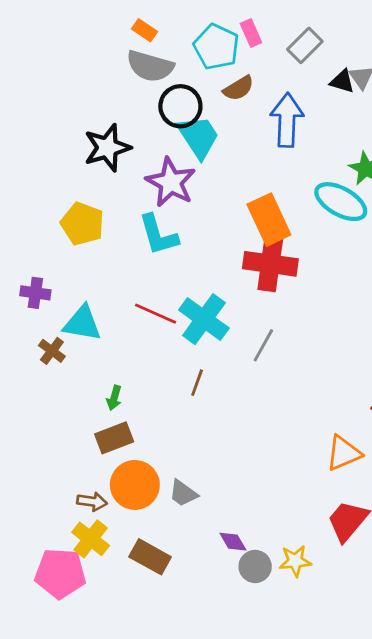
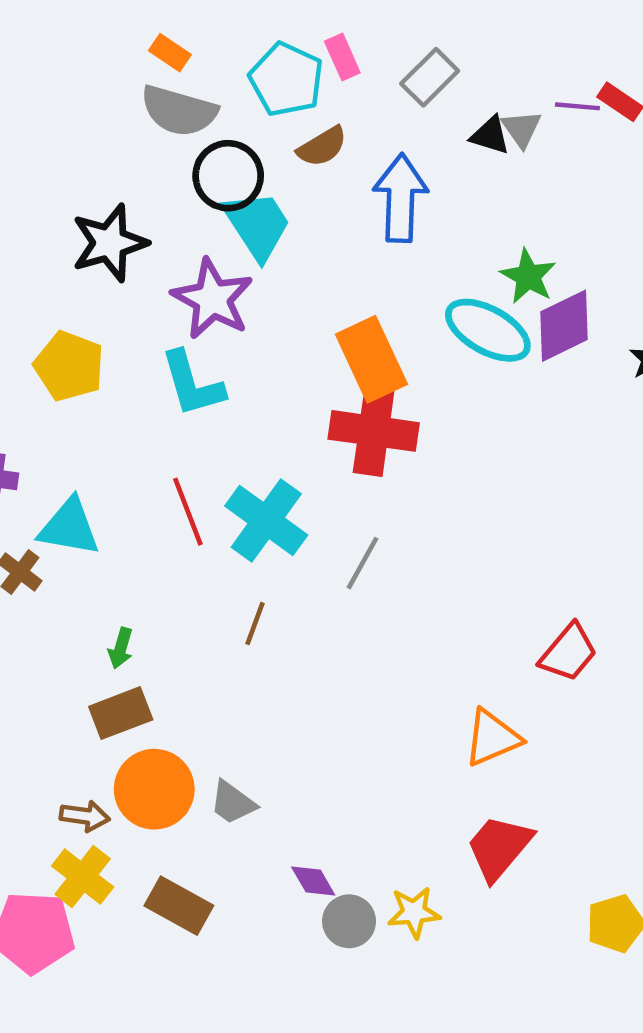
red line: (156, 314) -> (188, 512), turned 45

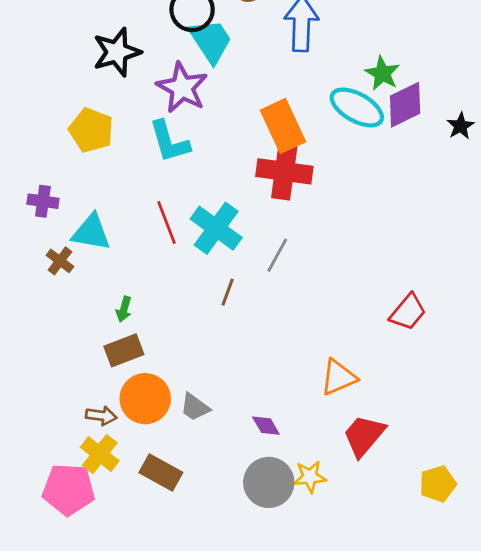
brown line: (255, 624) -> (228, 292), moved
orange triangle: (492, 738) -> (338, 377), moved
purple diamond: (313, 881) -> (266, 426), moved
gray circle: (349, 921) -> (269, 482), size x1.5

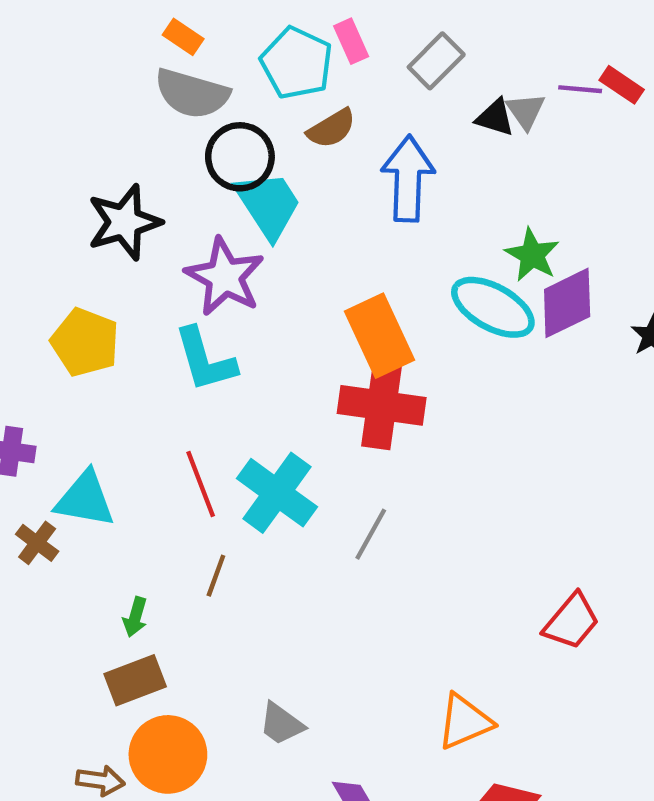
brown line: (228, 292) -> (216, 576), moved
gray trapezoid: (195, 407) -> (281, 724), moved

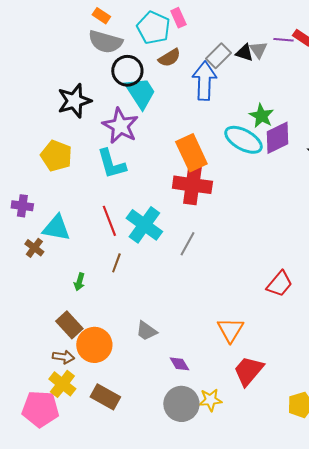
gray rectangle: (436, 61) -> (218, 56), moved
brown rectangle: (135, 680) -> (69, 325), moved, turned 68
orange triangle: (465, 722) -> (230, 330), turned -36

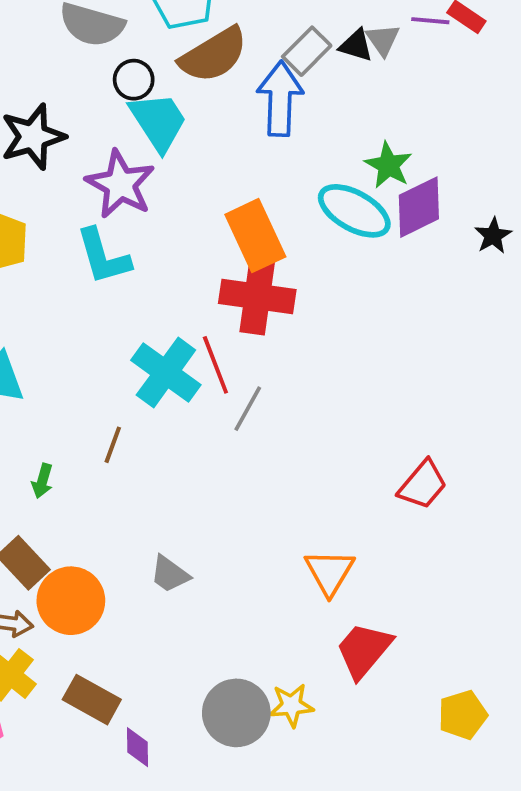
brown semicircle: (169, 58) -> (214, 55), size x1.6
black circle: (127, 71) -> (134, 80), size x0.7
red line: (109, 221) -> (215, 365), moved
purple diamond: (179, 364) -> (137, 747), moved, turned 30

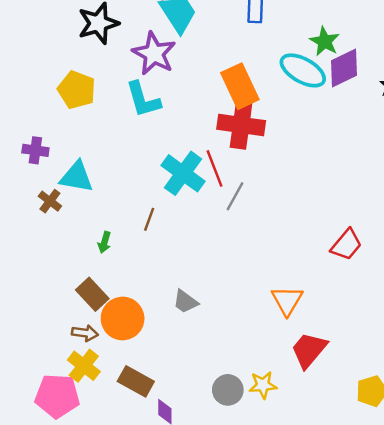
gray circle: (236, 713) -> (228, 390), size x0.7

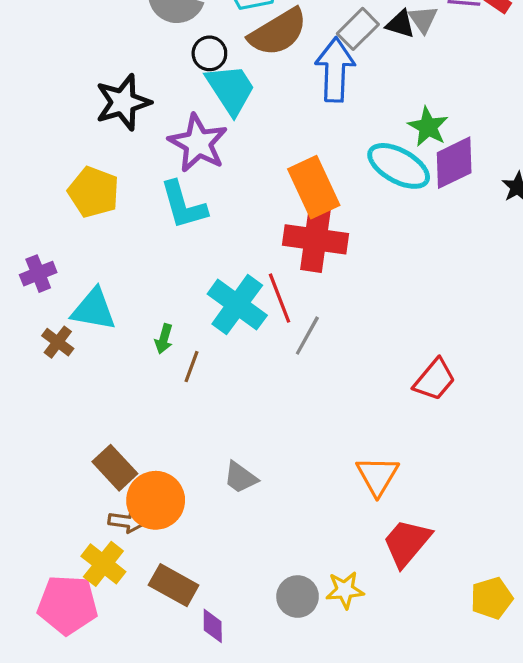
purple cross: (35, 150) -> (38, 274), turned -30
green arrow: (104, 242) -> (164, 339), moved
red trapezoid: (346, 245) -> (435, 380), moved
brown arrow: (85, 333) -> (126, 521), moved

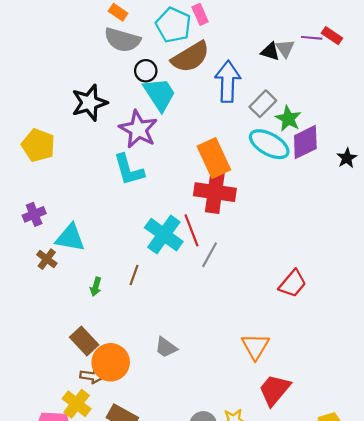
gray rectangle: (358, 29) -> (263, 104), moved
yellow pentagon: (94, 192) -> (38, 145), moved
green arrow: (164, 339) -> (96, 287), moved

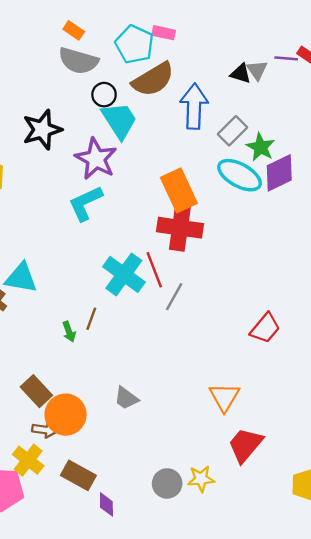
pink rectangle: (200, 14) -> (164, 33), turned -54
cyan L-shape: (129, 170) -> (85, 203), turned 81
green arrow: (96, 287) -> (69, 332), moved, turned -36

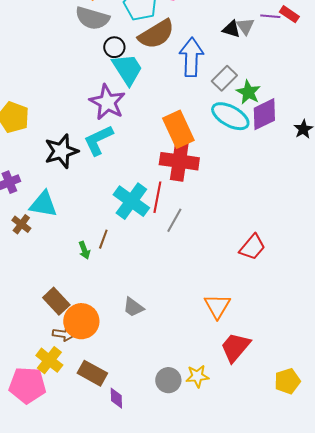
black star: (42, 130) -> (61, 151), moved
red line: (154, 270) -> (157, 197), turned 32

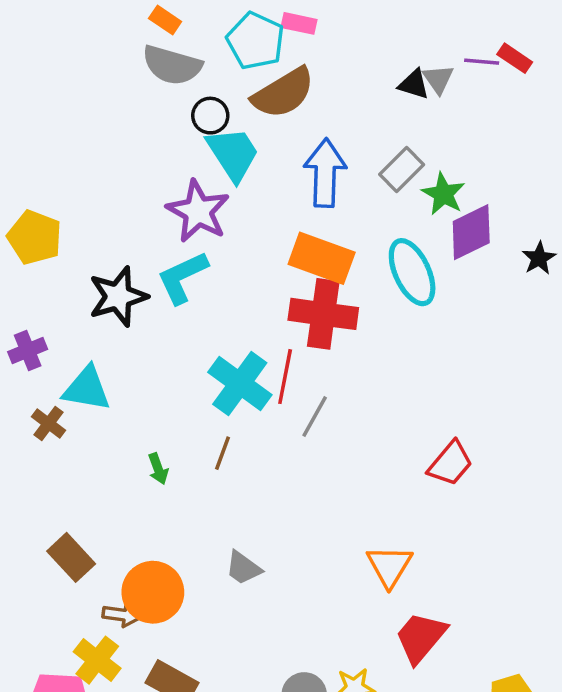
blue arrow: (191, 57) -> (325, 173), moved
cyan ellipse: (230, 116) -> (412, 272), moved, turned 36
orange rectangle: (178, 129) -> (322, 258), turned -45
brown line: (103, 239) -> (222, 453), moved
brown rectangle: (56, 301) -> (71, 557), moved

